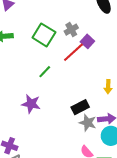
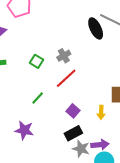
green square: (44, 35) -> (37, 61), size x0.6
purple square: (87, 41) -> (73, 111), moved

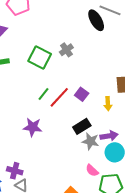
green square: (37, 61) -> (40, 57), size x1.6
red line: (66, 78) -> (59, 97), moved
purple square: (73, 111) -> (82, 94), moved

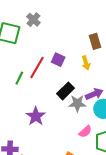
green line: (43, 94) -> (19, 78), moved
purple star: (33, 127) -> (36, 116), moved, turned -30
pink semicircle: (92, 170) -> (85, 132), turned -72

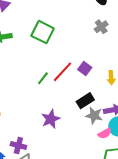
gray cross: (33, 20) -> (101, 27), moved
pink semicircle: (85, 132) -> (105, 133), moved

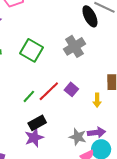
gray cross: (101, 27) -> (74, 46), moved, size x1.5
black rectangle: (85, 101) -> (37, 123), moved

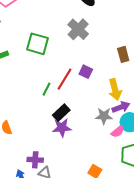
yellow arrow: (97, 100) -> (115, 90), moved, size x1.5
purple star: (34, 138) -> (62, 128), turned 30

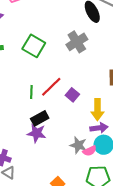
purple square: (86, 72) -> (72, 95), moved
green line: (47, 89) -> (31, 92), turned -40
gray star: (104, 116) -> (78, 145), moved

